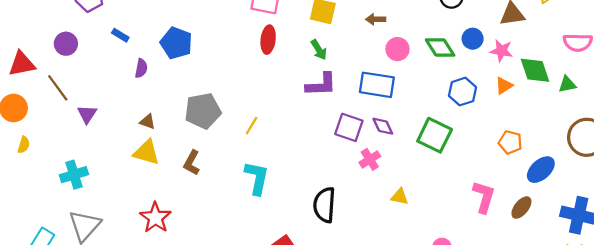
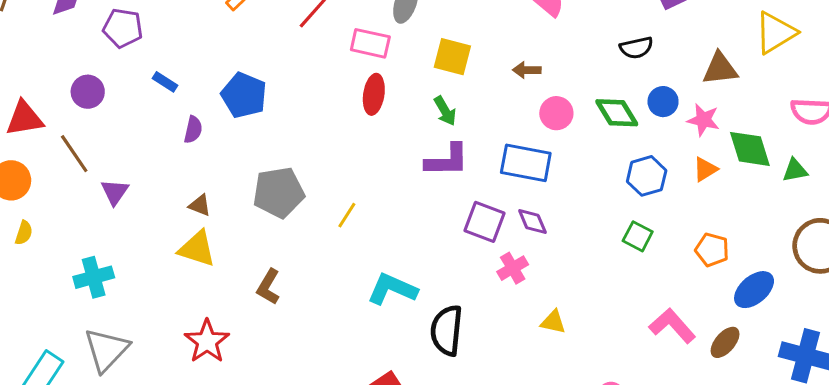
green square: (435, 135) -> (638, 236), moved, size x0.6
brown L-shape: (192, 163) -> (268, 287), moved
cyan L-shape: (257, 178) -> (392, 289), moved, turned -80
pink L-shape: (484, 197) -> (672, 326), turned -60

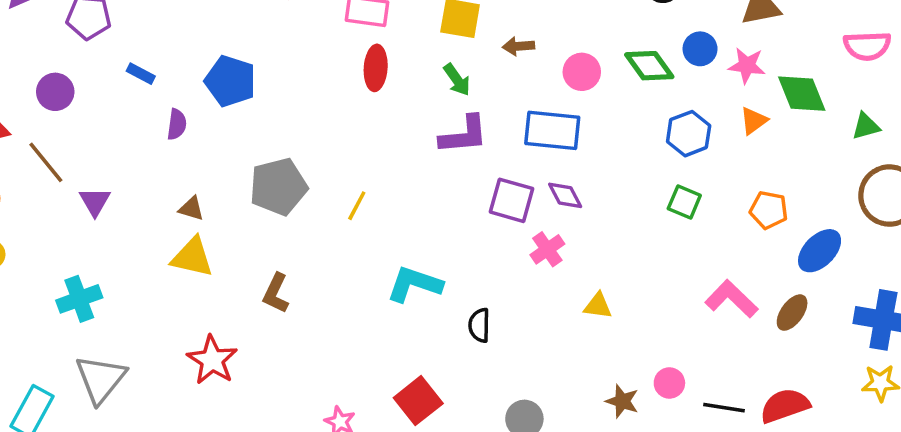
brown arrow: (527, 70) -> (518, 46), moved
green triangle: (795, 170) -> (866, 126), moved
black semicircle: (447, 330) -> (479, 325), size x0.6

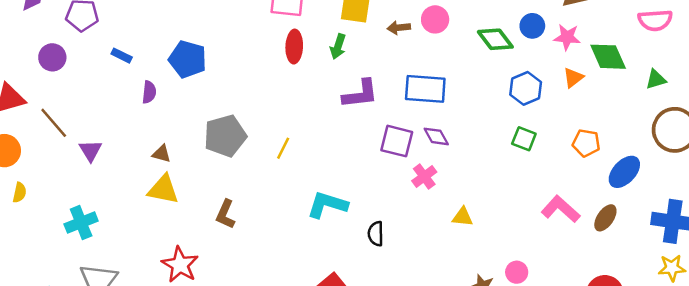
pink circle: (582, 72) -> (435, 19), moved
green arrow: (457, 80) -> (338, 46), moved, turned 55
purple circle: (55, 92) -> (52, 57), moved

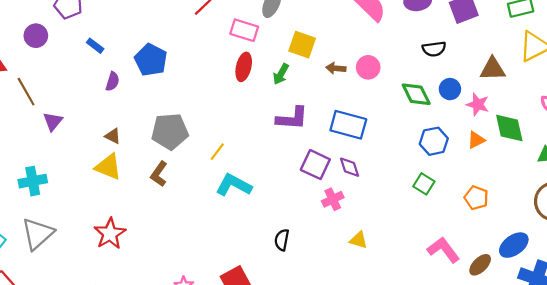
blue ellipse: (624, 172) -> (514, 245), moved
cyan L-shape: (327, 205) -> (234, 185), moved
brown L-shape: (225, 214) -> (159, 174), moved

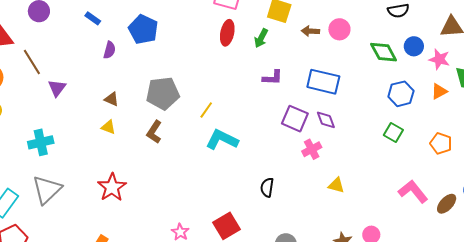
purple L-shape: (292, 118) -> (272, 78), size x0.7
yellow triangle: (108, 167) -> (108, 127), size x0.6

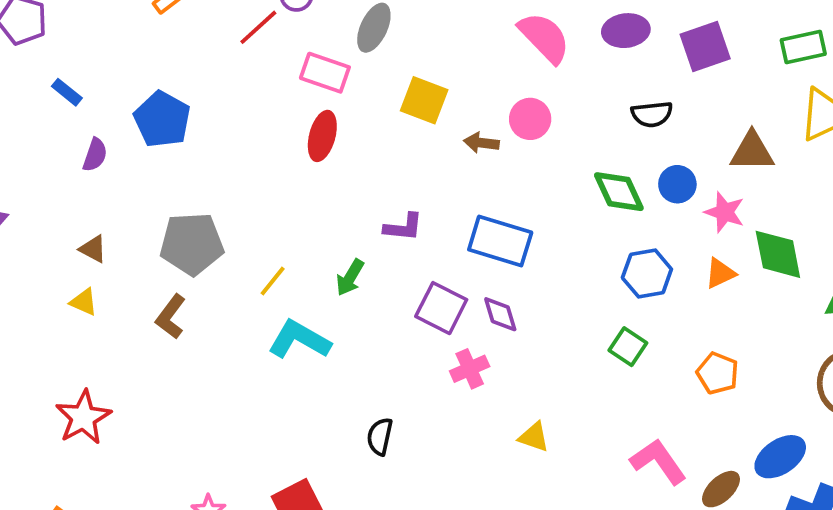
pink circle: (339, 29) -> (530, 119), moved
green arrow: (261, 38) -> (350, 277), moved
yellow triangle: (336, 185) -> (534, 437), moved

